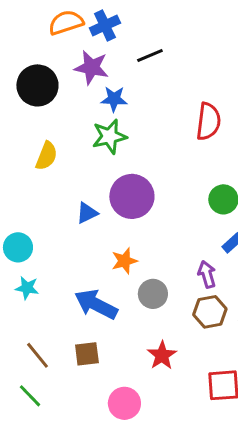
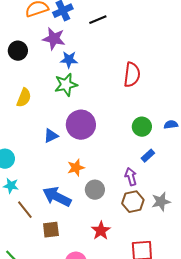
black line: (150, 55) -> (98, 20), moved
black circle: (37, 85) -> (18, 51), size x0.7
brown line: (37, 355) -> (25, 210), moved

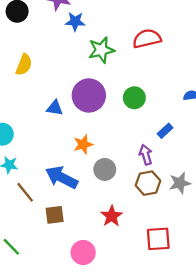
red semicircle: (132, 75) -> (147, 39), turned -110
green star: (66, 85) -> (101, 50), moved
green circle: (142, 127) -> (134, 98), moved
blue triangle: (51, 136) -> (55, 108), turned 35

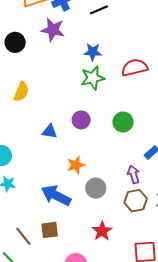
blue star: (75, 22) -> (93, 52), moved
purple circle: (89, 95) -> (81, 120), size x0.6
brown line: (25, 192) -> (23, 236), moved

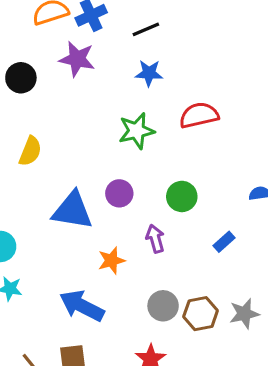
blue star: (93, 52) -> (149, 73), moved
blue triangle: (50, 131) -> (72, 211), size x1.8
purple arrow: (134, 174) -> (155, 239), moved
gray circle: (96, 188) -> (163, 306), moved

